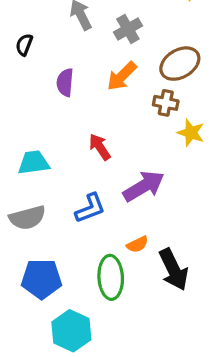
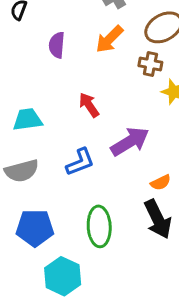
orange semicircle: (137, 244) -> (161, 183), moved

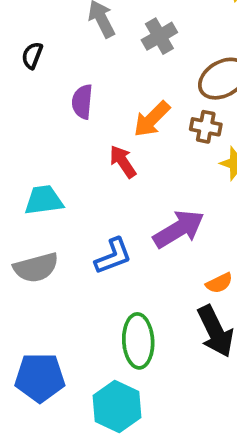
orange arrow: (109, 39) -> (152, 119), moved
red arrow: (89, 105) -> (123, 162), moved
blue pentagon: (35, 228) -> (40, 378), moved
cyan hexagon: (63, 276) -> (117, 407), moved

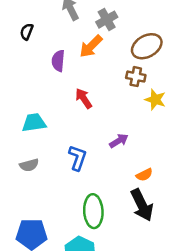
orange arrow: (152, 119) -> (91, 46), moved
purple arrow: (179, 229) -> (119, 141), size x0.6
blue L-shape: (113, 256) -> (78, 158), turned -50
gray semicircle: (36, 268) -> (29, 165), size x0.7

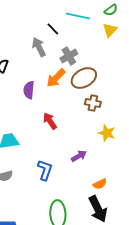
brown ellipse: (147, 46) -> (84, 78), moved
yellow star: (155, 100) -> (107, 133), moved

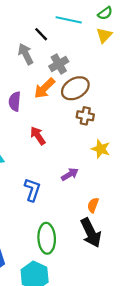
orange semicircle: (100, 184) -> (93, 205), turned 136

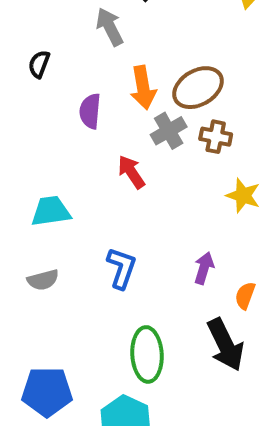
gray cross: (59, 64) -> (169, 131), moved
orange arrow: (44, 88) -> (143, 88), turned -55
purple arrow: (70, 174) -> (204, 268), moved, turned -42
orange semicircle: (93, 205) -> (245, 296), moved

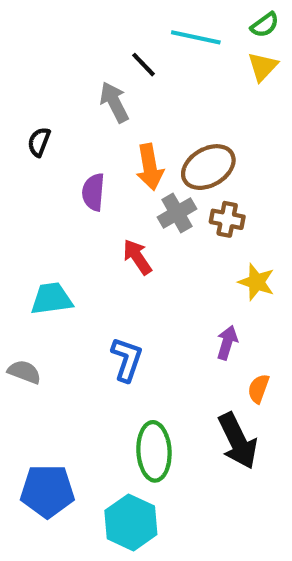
purple arrow: (204, 268) -> (227, 343), moved
gray semicircle: (43, 280) -> (24, 372), moved, turned -144

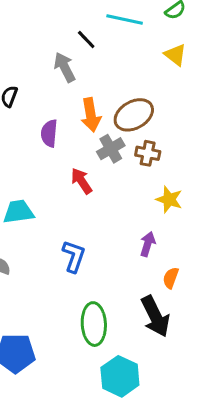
yellow triangle: (263, 67) -> (175, 55), moved, turned -35
cyan hexagon: (131, 522) -> (120, 376), moved

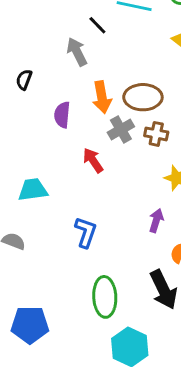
brown ellipse: (134, 115) -> (143, 97), turned 30

